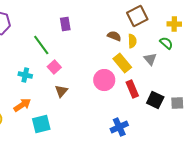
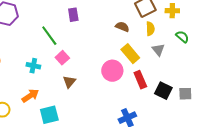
yellow cross: (174, 24) -> (172, 11), moved
yellow semicircle: (132, 41) -> (150, 29), moved
green semicircle: (166, 43) -> (182, 37), moved

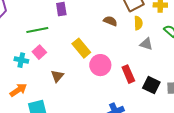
green line: (49, 36) -> (37, 30), turned -65
gray triangle: (158, 50) -> (146, 44), turned -32
yellow rectangle: (130, 54) -> (81, 48), moved
pink square: (62, 58) -> (39, 52), moved

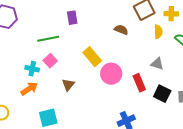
yellow semicircle: (138, 23) -> (158, 32), moved
gray triangle: (146, 44) -> (157, 64), moved
orange arrow: (18, 90) -> (29, 89), moved

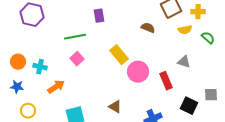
yellow semicircle: (158, 32) -> (185, 30), turned 80
cyan cross: (32, 69) -> (40, 67), moved
brown triangle: (68, 85) -> (115, 107), moved, turned -40
black square: (162, 94) -> (189, 106), moved

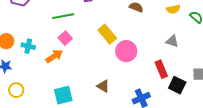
red rectangle: (166, 81) -> (161, 69), moved
orange arrow: (56, 87) -> (54, 56), moved

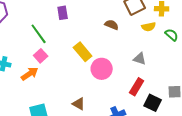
green line: (63, 16) -> (39, 34), turned 65
gray triangle: (172, 41) -> (140, 59), moved
red rectangle: (161, 69) -> (137, 87), turned 54

